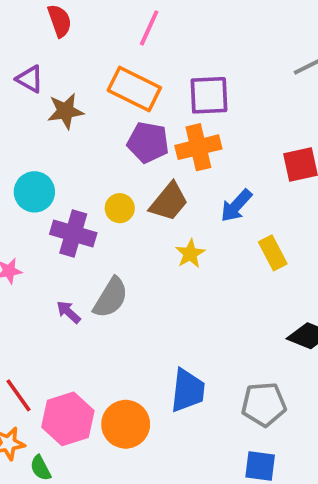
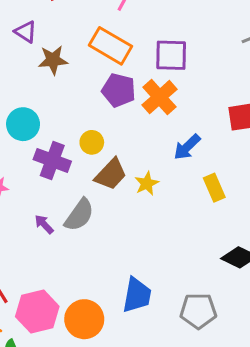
orange cross: (198, 147) -> (159, 97), turned -32
brown trapezoid: (169, 202) -> (111, 174), moved

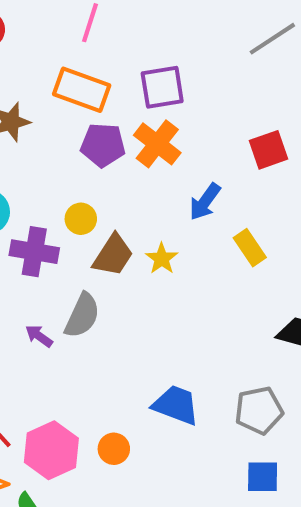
blue trapezoid: (137, 295) -> (176, 405), turned -69
orange circle: (84, 319) -> (114, 449), size x0.6

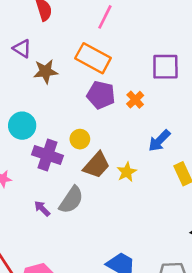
purple square: (162, 87) -> (165, 67), moved
orange cross: (157, 144) -> (135, 100), size x0.6

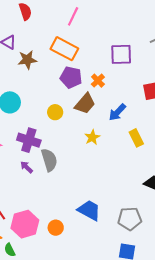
purple cross: (47, 155) -> (29, 140), moved
brown trapezoid: (97, 165) -> (85, 104), moved
gray semicircle: (71, 200) -> (49, 160), turned -50

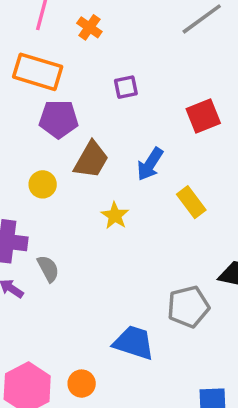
purple square: (121, 54) -> (126, 87), moved, size x0.6
orange cross: (98, 81) -> (89, 27), moved
gray semicircle: (49, 160) -> (48, 269), size x0.7
gray pentagon: (130, 219) -> (188, 307), moved

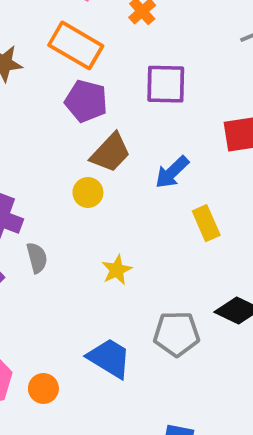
purple square: (126, 87) -> (166, 84), size x1.6
yellow circle: (43, 184) -> (88, 192), moved
yellow star: (115, 216) -> (117, 270), moved

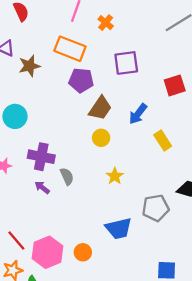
yellow circle: (88, 192) -> (101, 138), moved
blue trapezoid: (109, 358) -> (119, 228), turned 144

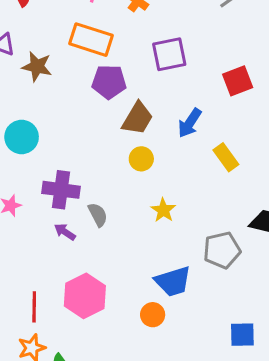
brown star: (29, 66) -> (37, 67), turned 30
red line: (16, 241) -> (34, 307), turned 45
pink hexagon: (48, 252) -> (85, 296), moved
orange circle: (83, 252) -> (153, 315), moved

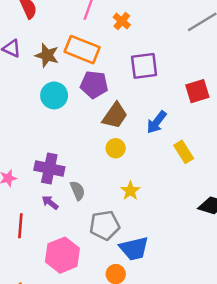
brown star: (37, 67) -> (47, 55), moved
cyan circle: (22, 137) -> (54, 95), moved
gray pentagon: (222, 250) -> (105, 225), moved
red line: (34, 307) -> (20, 226), moved

